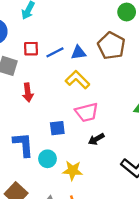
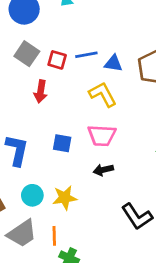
red square: (31, 49) -> (57, 60), moved
cyan circle: (47, 159) -> (32, 195), moved
yellow star: (73, 171) -> (65, 198), turned -30

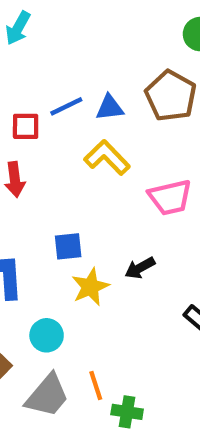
pink trapezoid: (102, 135) -> (170, 197), moved
yellow star: (65, 198) -> (90, 287), moved

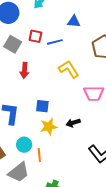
blue triangle: (110, 108) -> (74, 21), moved
red square: (26, 126) -> (35, 36), moved
orange line: (96, 385) -> (39, 155), moved

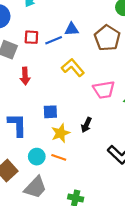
blue triangle: (74, 21) -> (72, 29), moved
black arrow: (73, 123) -> (86, 125), turned -40
orange line: (39, 155) -> (59, 157), moved, turned -56

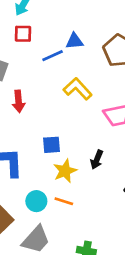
red square: (31, 37) -> (23, 34), moved

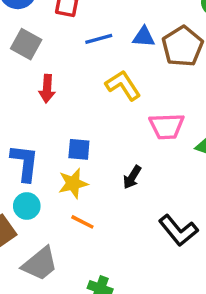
blue triangle: (74, 41) -> (144, 37), moved
yellow star: (65, 171) -> (73, 183), moved
cyan circle: (36, 201) -> (27, 206), moved

